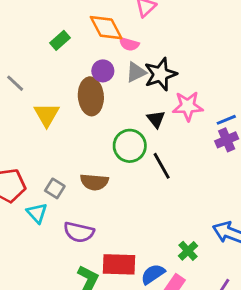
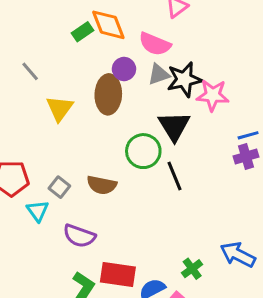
orange diamond: (106, 28) -> (108, 25), moved
pink semicircle: (129, 44) -> (155, 44), size x1.5
pink star: (188, 106) -> (213, 95), moved
black triangle: (156, 119) -> (174, 126), size x1.6

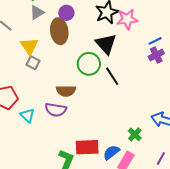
gray triangle: (159, 74) -> (37, 12), moved
gray square: (59, 187) -> (33, 63), moved
purple semicircle: (79, 236) -> (56, 110), moved

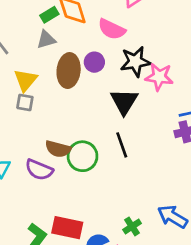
purple circle: (66, 13) -> (94, 62), moved
gray square: (33, 63) -> (25, 103), turned -32
green circle: (89, 64) -> (82, 156), moved

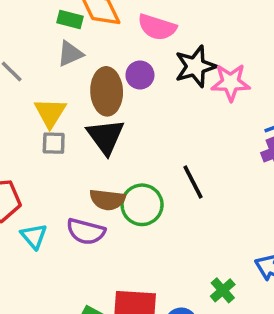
green rectangle: (49, 15) -> (70, 19), turned 54
black triangle: (124, 102) -> (106, 137), moved

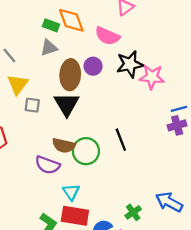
yellow triangle: (50, 113) -> (18, 84), moved
cyan triangle: (34, 236) -> (71, 192), moved

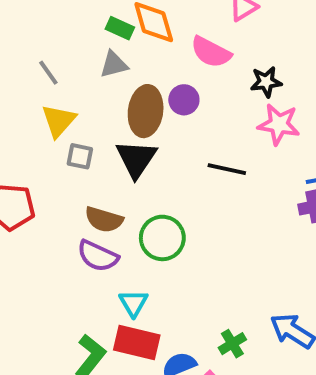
black star: (130, 64) -> (266, 82), moved, size x0.7
black line: (121, 140) -> (227, 169), moved, turned -60
brown semicircle: (64, 145) -> (104, 220), moved

